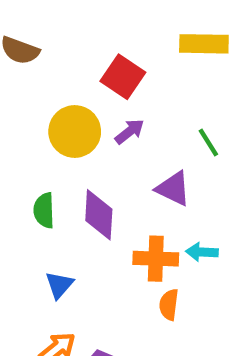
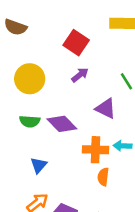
yellow circle: (75, 131) -> (30, 79), moved
green semicircle: (44, 210) -> (30, 121), turned -84
purple diamond: (99, 215) -> (62, 124), turned -48

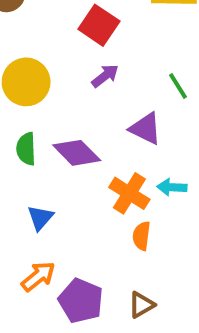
green semicircle: (30, 121) -> (26, 149), turned 84
orange cross: (95, 150) -> (129, 193), turned 30

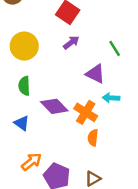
purple diamond: (77, 153) -> (54, 106), moved
cyan arrow: (172, 187) -> (111, 98), moved
blue triangle: (40, 218) -> (22, 123), moved, turned -35

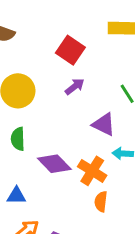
blue triangle: (22, 123) -> (16, 196), moved, turned -35

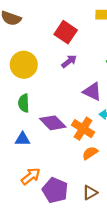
blue triangle: (16, 196) -> (23, 139), moved
orange semicircle: (101, 202) -> (90, 153), turned 49

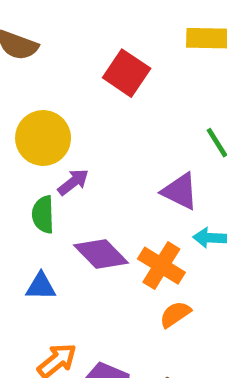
purple arrow: (69, 61) -> (73, 182), moved

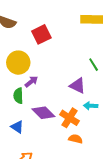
red square: (127, 73) -> (41, 34), moved, turned 30
blue triangle: (41, 286) -> (17, 127), turned 32
orange semicircle: (175, 314) -> (76, 139), turned 48

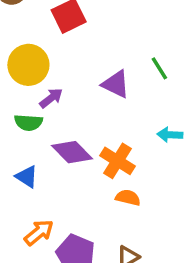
purple triangle: (78, 86) -> (116, 84), moved
green semicircle: (18, 96) -> (28, 122), turned -84
cyan arrow: (91, 106) -> (170, 135), moved

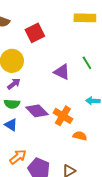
purple arrow: (51, 98) -> (14, 84), moved
green semicircle: (28, 122) -> (12, 104), moved
orange semicircle: (128, 198) -> (80, 136), moved

